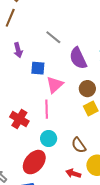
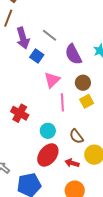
purple arrow: (18, 50) -> (23, 38), moved, size x1.5
blue square: (38, 68) -> (37, 56), moved, turned 32
pink line: (47, 109) -> (62, 102), moved
red ellipse: (34, 162) -> (48, 155), moved

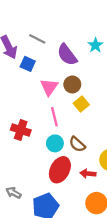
brown circle: (83, 83) -> (72, 84), moved
yellow square: (87, 101) -> (81, 104), moved
pink line: (62, 102) -> (54, 117), moved
brown semicircle: (76, 136) -> (77, 144), moved

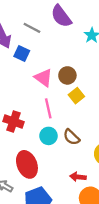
purple semicircle: (67, 55) -> (61, 16), moved
pink triangle: (49, 87) -> (43, 78), turned -30
red ellipse: (60, 170) -> (27, 164), moved, turned -50
red arrow: (88, 174) -> (78, 177), moved

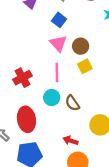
blue square: (22, 54) -> (59, 20), moved
red cross: (13, 122) -> (23, 78), turned 30

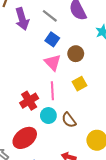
brown circle: (81, 46) -> (76, 54), moved
red cross: (23, 78) -> (29, 101), moved
red ellipse: (26, 119) -> (25, 138), turned 65

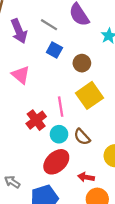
pink triangle: (53, 62) -> (21, 75), moved
yellow square: (80, 84) -> (89, 95), size x1.6
red ellipse: (25, 138) -> (56, 162), moved

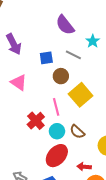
gray line: (49, 25) -> (73, 55), moved
blue square: (54, 50) -> (46, 58), turned -32
brown circle: (82, 63) -> (61, 76), moved

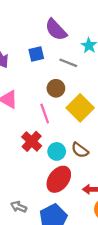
blue square: (46, 58) -> (36, 54), moved
pink line: (56, 107) -> (45, 114), moved

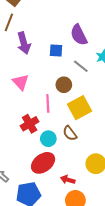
brown semicircle: (80, 150) -> (70, 133), moved

